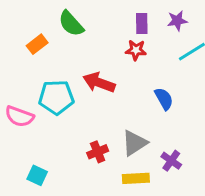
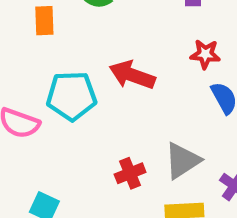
orange rectangle: (37, 44) -> (44, 21), turned -54
red star: (136, 50) -> (205, 54), moved

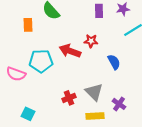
red star: (205, 54) -> (91, 41), moved
gray triangle: (182, 161) -> (94, 92), turned -42

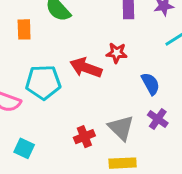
purple cross: (119, 104) -> (158, 119), moved
cyan square: (28, 114) -> (24, 148), moved

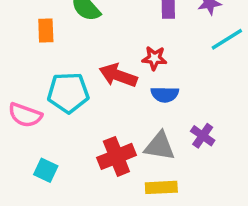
blue semicircle: (150, 84) -> (165, 94), moved, turned 120
gray triangle: (121, 128) -> (160, 146), turned -36
red cross: (84, 137) -> (116, 156), size x1.5

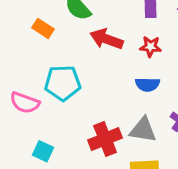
orange rectangle: (46, 31) -> (43, 28), turned -55
red star: (154, 58) -> (150, 47), moved
red arrow: (118, 75) -> (107, 39), moved

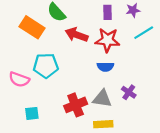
orange rectangle: (43, 28) -> (32, 27), size x1.6
red star: (150, 47) -> (107, 40), size x1.6
cyan square: (43, 151) -> (32, 113), turned -32

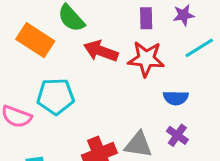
blue semicircle: (105, 67) -> (176, 98), moved

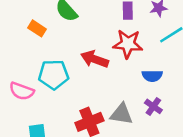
orange rectangle: (35, 40) -> (37, 28), size x0.6
red arrow: (101, 51) -> (95, 59), moved

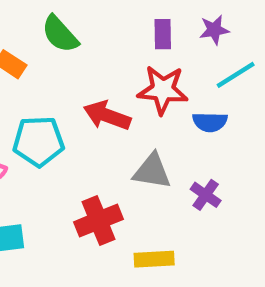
blue semicircle: (152, 76) -> (210, 122), moved
gray triangle: (121, 114) -> (152, 171), moved

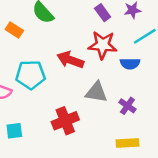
purple rectangle: (163, 34) -> (103, 13), turned -35
yellow rectangle: (154, 259) -> (127, 143), moved

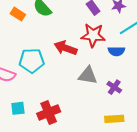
orange rectangle: (14, 30) -> (18, 14), moved
red cross: (65, 121) -> (49, 113), moved

